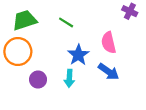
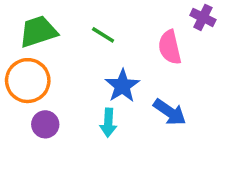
pink semicircle: (109, 43) -> (170, 47), moved
purple circle: (38, 80) -> (45, 124), moved

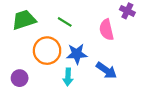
orange circle: (28, 81) -> (47, 51), moved
blue star: (122, 86) -> (77, 54), turned 30
purple circle: (45, 124) -> (20, 78), moved

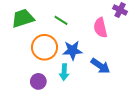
purple circle: (20, 78) -> (38, 81), moved

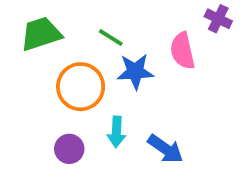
blue star: (72, 50) -> (135, 72), moved
blue arrow: (100, 66) -> (165, 149), moved

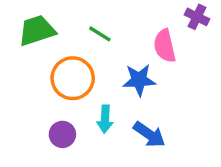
blue star: (135, 72) -> (139, 80), moved

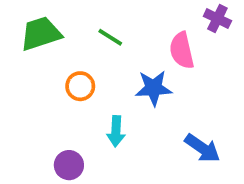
orange circle: (73, 78) -> (80, 86), size x0.6
purple circle: (62, 134) -> (69, 165), moved
blue arrow: (149, 134) -> (202, 148), moved

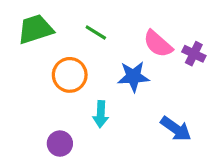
purple cross: (217, 18) -> (194, 54), moved
pink semicircle: (182, 50) -> (158, 44), turned -36
orange circle: (80, 86) -> (70, 75), size x1.4

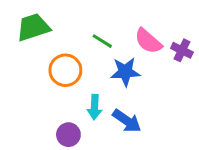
green line: (96, 32) -> (102, 41), moved
blue arrow: (176, 129) -> (127, 121), moved
purple circle: (60, 144) -> (68, 135), moved

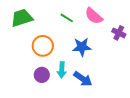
green line: (102, 41) -> (67, 18), moved
pink semicircle: (148, 41) -> (94, 16), moved
purple circle: (68, 135) -> (42, 75), moved

